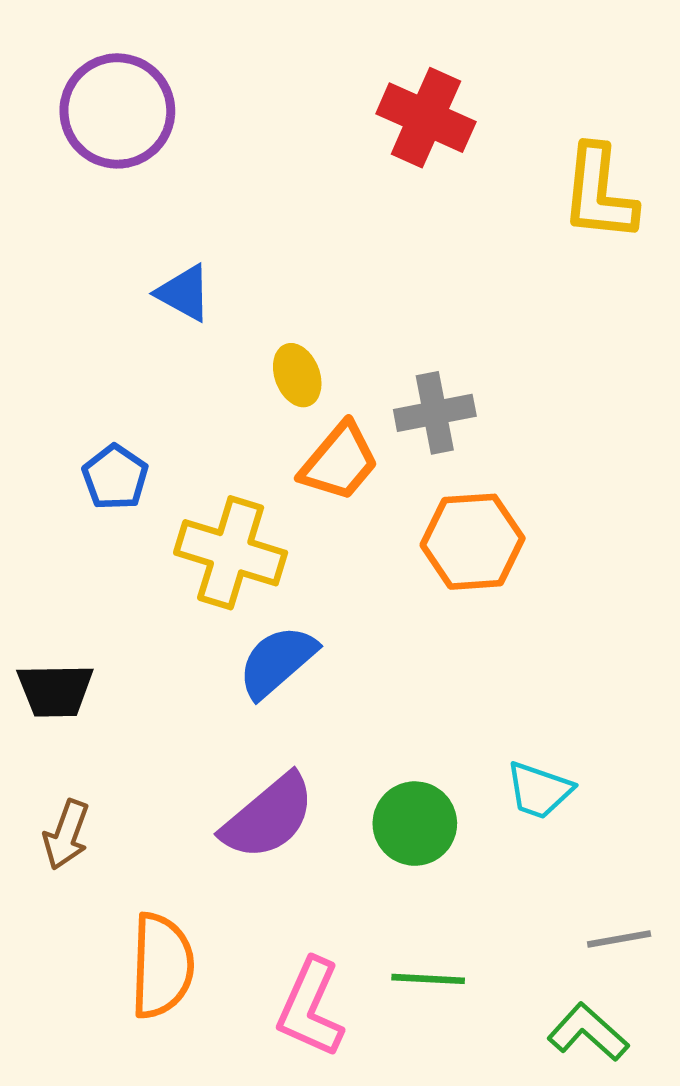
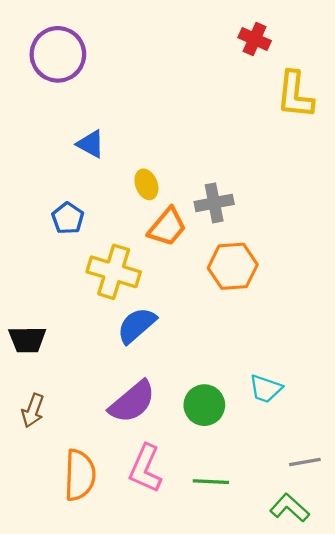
red cross: (426, 118) -> (255, 39), moved, size x0.7
blue pentagon: (115, 477) -> (68, 218), moved
pink L-shape: (310, 1008) -> (145, 468), moved

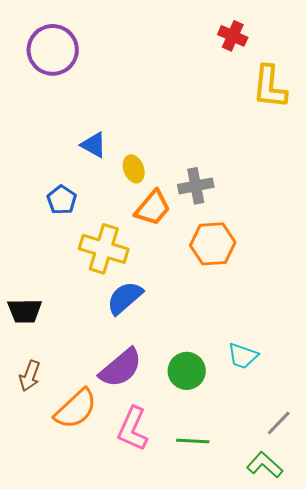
blue triangle: (91, 144) -> (94, 145), moved
gray line: (305, 462) -> (279, 423), turned -36
orange semicircle: (80, 475) -> (76, 409), moved, turned 45

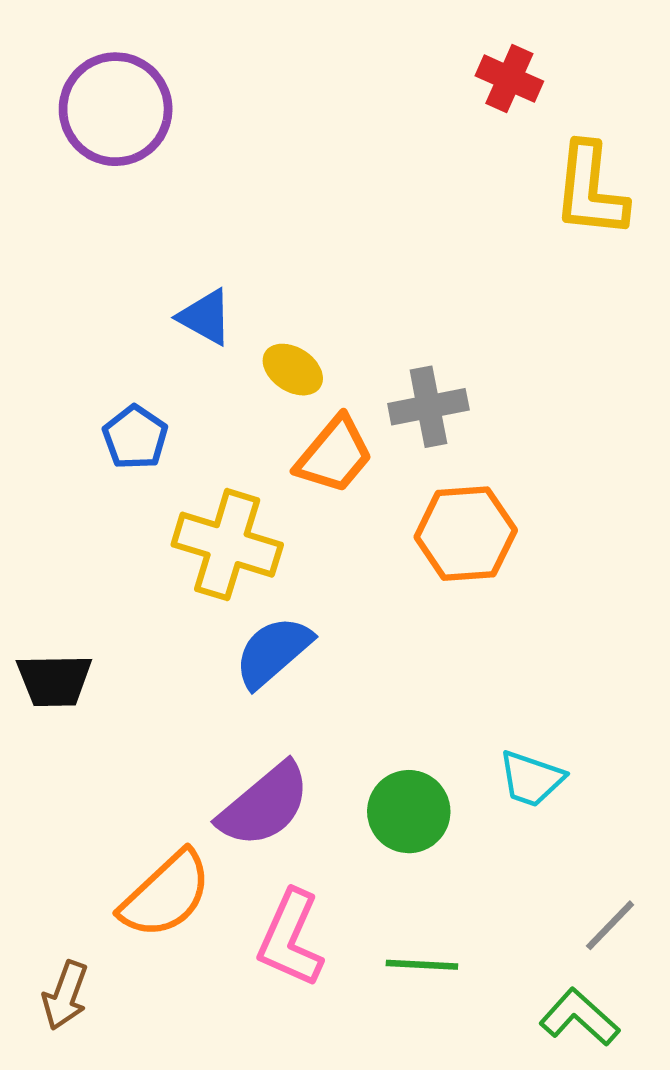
yellow ellipse: (134, 169) -> (293, 370), turned -36
brown arrow: (30, 376) -> (65, 995), moved

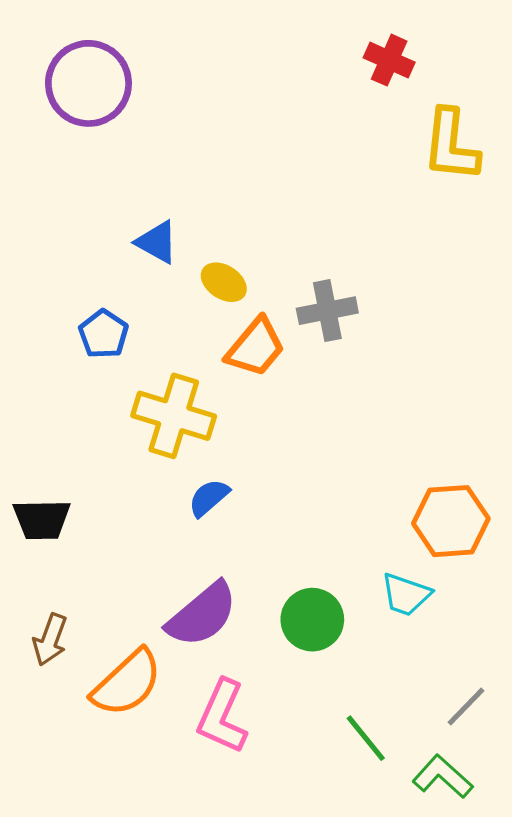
orange hexagon: (466, 534) -> (451, 521), moved
blue semicircle: (273, 652) -> (209, 498), size x0.7
green line: (422, 965) -> (366, 738), moved, turned 48
brown arrow: (65, 995) -> (50, 640), moved

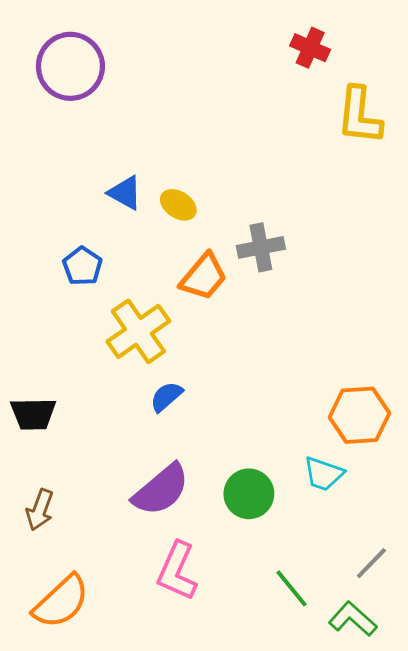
yellow ellipse: (224, 282) -> (178, 205), moved
yellow cross: (174, 416) -> (138, 331), turned 38
orange semicircle: (127, 683) -> (61, 602), moved

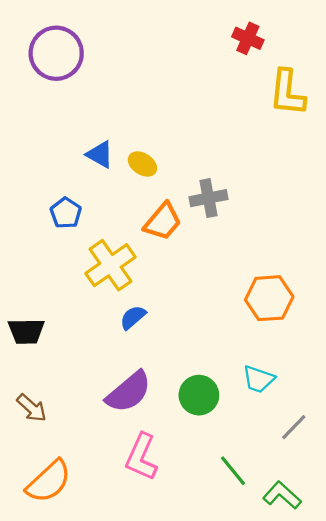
orange hexagon: (359, 415) -> (269, 298), moved
brown arrow: (40, 510) -> (32, 408), turned -68
gray line: (371, 563) -> (294, 427), moved

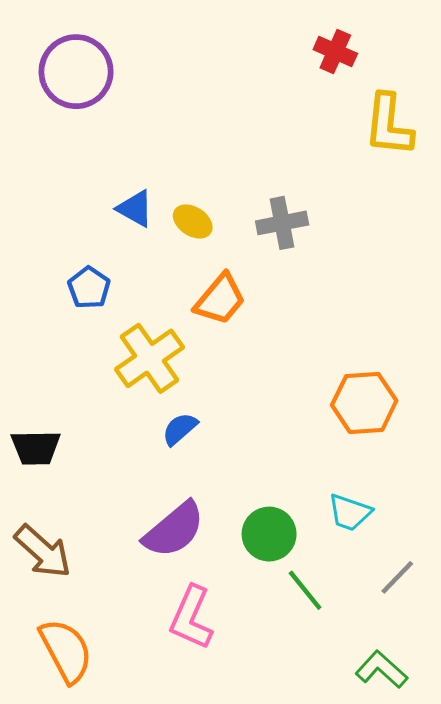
gray cross: (208, 198) -> (282, 223), moved
brown arrow: (32, 408) -> (43, 551), size x1.4
green line: (233, 471) -> (305, 590), moved
orange semicircle: (49, 481) -> (66, 651), turned -75

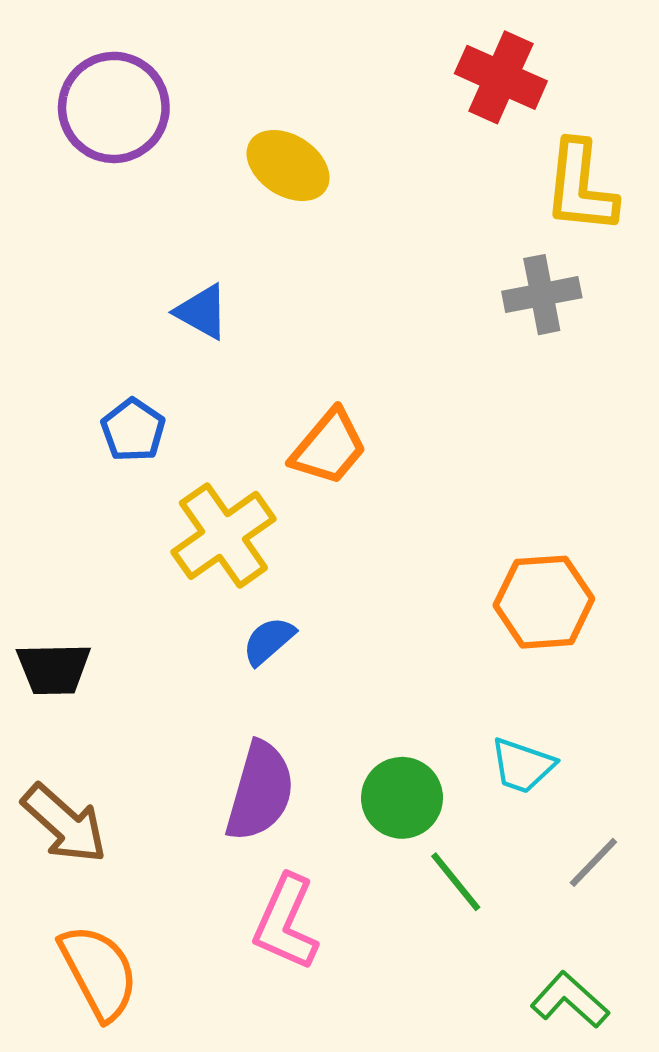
red cross: (335, 51) -> (501, 77), size x1.4
yellow ellipse: (193, 221) -> (288, 166), moved, size x1.4
gray cross: (282, 223) -> (542, 295), moved
purple semicircle: (174, 530) -> (260, 791), turned -34

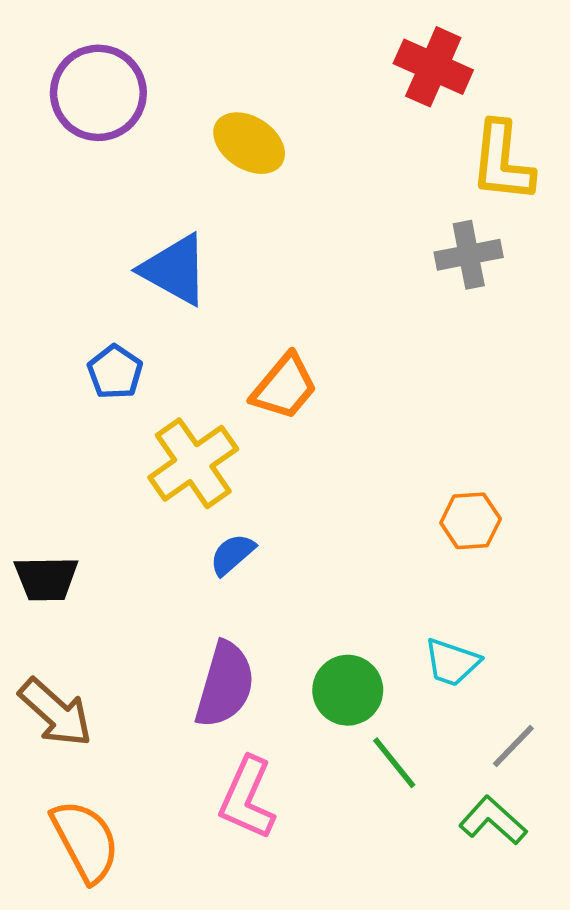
blue triangle: (202, 312) -> (175, 270), size x1.5
orange hexagon: (544, 602) -> (471, 521), size x0.7
green L-shape: (570, 1000) -> (493, 820), moved

